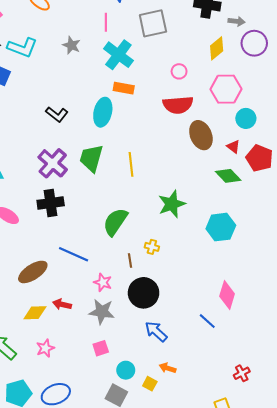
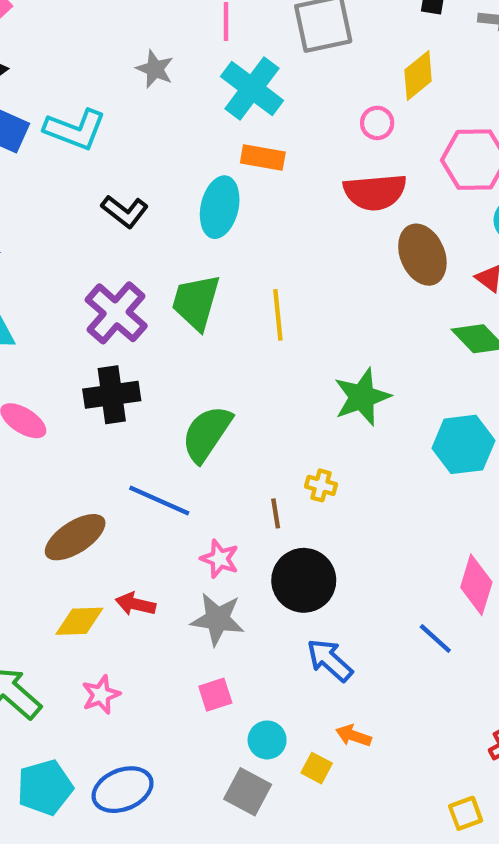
cyan L-shape: (22, 47) -> (75, 129), moved
yellow diamond: (217, 48) -> (418, 75), moved
green semicircle: (115, 222) -> (207, 434), moved

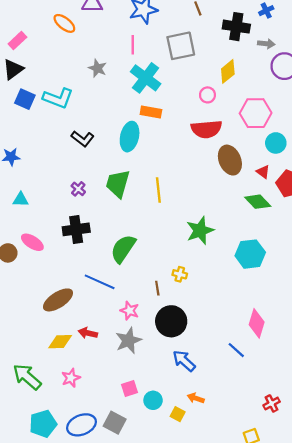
purple cross: (116, 313) -> (78, 189), size x0.5
gray star: (217, 619) -> (128, 340), turned -30
pink square: (215, 695) -> (130, 389), moved
gray square: (248, 792) -> (115, 423), moved

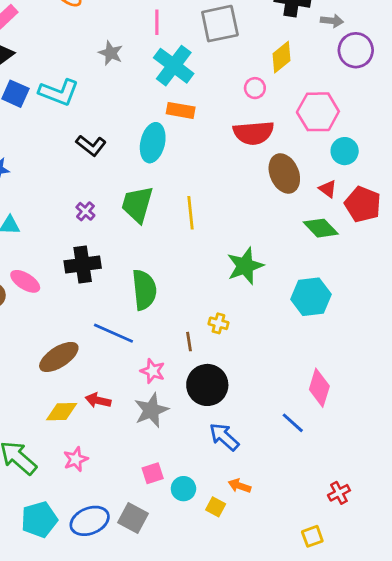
green semicircle: (123, 249) -> (144, 290), turned 140

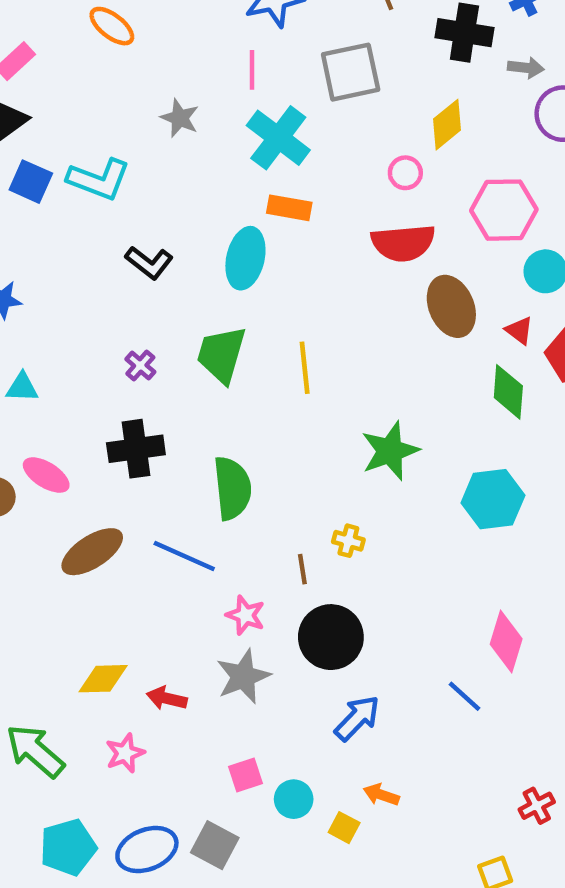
green diamond: (321, 228) -> (508, 392), turned 48
brown ellipse: (59, 357) -> (92, 552), moved
red arrow: (98, 400) -> (167, 698), moved
blue arrow: (224, 437) -> (357, 718), turned 92

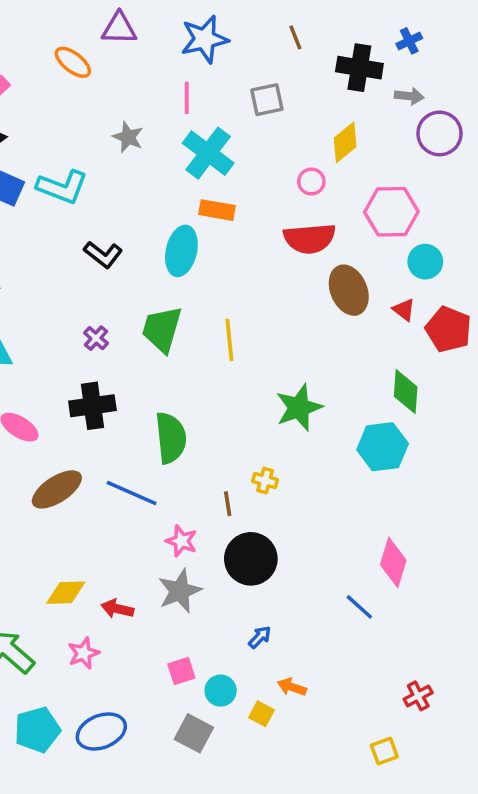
gray square: (351, 72) -> (267, 100), size x0.7
green diamond: (508, 392) -> (406, 392), moved
blue arrow: (357, 718) -> (260, 637), moved, size x0.6
gray square: (215, 845) -> (194, 733), moved

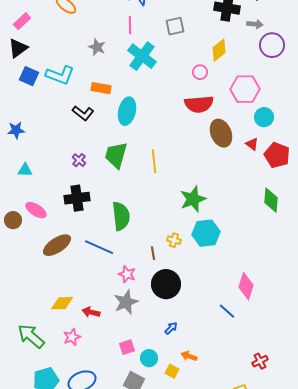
orange rectangle: (217, 210) -> (101, 88), moved
green diamond: (406, 392) -> (271, 200), moved
cyan hexagon: (383, 447) -> (206, 233), moved

